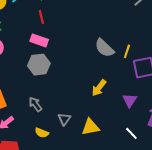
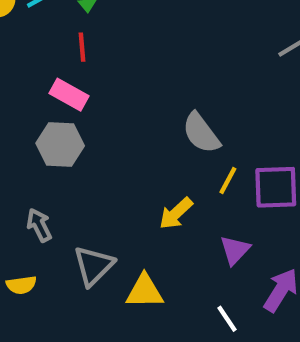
yellow line: (127, 51) -> (228, 181), moved
gray triangle: (64, 119) -> (94, 266), size x1.5
yellow semicircle: (42, 133) -> (21, 285), moved, turned -40

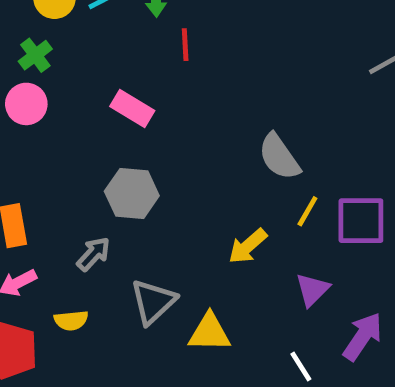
red line: (82, 47) -> (185, 45), moved
gray hexagon: (60, 144) -> (132, 193), moved
gray arrow: (39, 225) -> (94, 254), turned 68

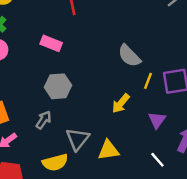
yellow semicircle: (71, 320) -> (55, 162), moved, size x1.5

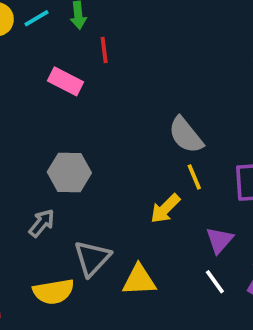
pink rectangle: (51, 43) -> (66, 81), moved
yellow line: (148, 81) -> (194, 177), moved, turned -49
white line: (157, 160) -> (215, 282), moved

